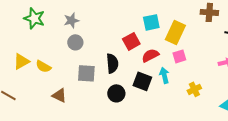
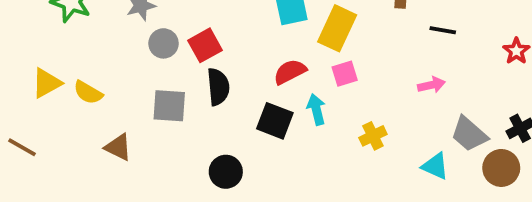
red square: (131, 41) -> (205, 45), moved
gray circle: (75, 42) -> (164, 43), moved
black circle: (116, 93) -> (226, 172), moved

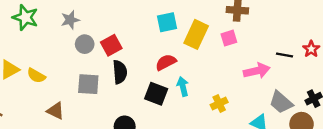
black line: (443, 30) -> (285, 55), moved
pink square: (345, 74) -> (229, 38), moved
pink arrow: (431, 85) -> (257, 71), size x1.5

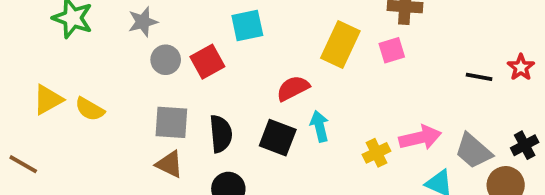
cyan square: (167, 22) -> (247, 26), moved
pink arrow: (257, 71) -> (420, 138), moved
black semicircle: (120, 72) -> (221, 134), moved
brown triangle: (56, 111) -> (169, 164), moved

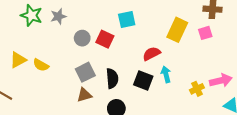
gray star: (143, 22) -> (58, 16), moved
red square: (207, 62) -> (105, 39), turned -36
gray square: (171, 122) -> (85, 72), turned -30
brown triangle: (169, 164) -> (84, 95), turned -42

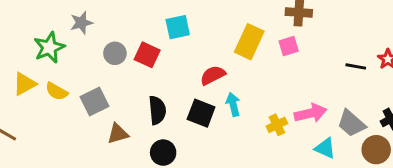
green star: (32, 15) -> (49, 47), moved, turned 30
gray square: (85, 72) -> (95, 101), moved

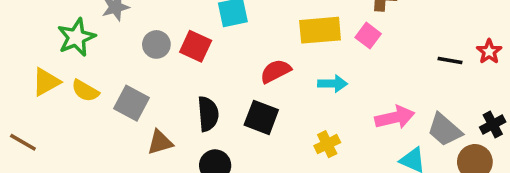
yellow rectangle: (249, 42) -> (320, 30), turned 60
pink square: (289, 46) -> (368, 36), turned -36
gray square: (95, 101) -> (131, 103), turned -36
cyan arrow: (233, 104) -> (333, 84), moved, turned 105
yellow cross: (277, 125) -> (327, 144), moved

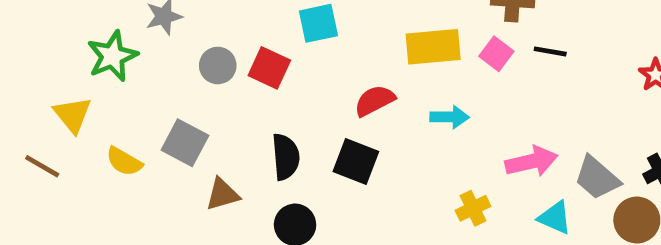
black line: (450, 60) -> (550, 51), moved
yellow triangle: (46, 82) -> (73, 115), turned -40
yellow semicircle: (85, 91) -> (124, 161), moved
brown line: (23, 142) -> (42, 166), moved
yellow cross: (327, 144) -> (473, 208), moved

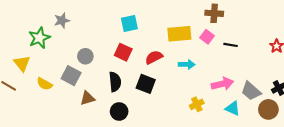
black line: (550, 51) -> (231, 45), moved
gray circle: (218, 65) -> (85, 56), moved
red square: (269, 68) -> (123, 52), moved

